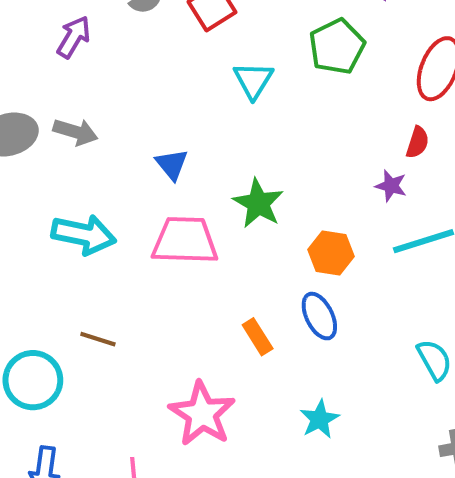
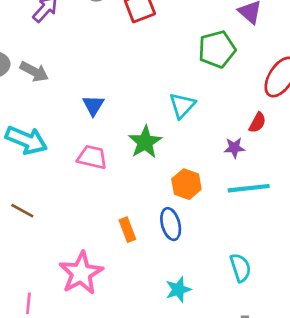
cyan triangle: (253, 80) -> (182, 105), moved
purple star: (391, 186) -> (234, 148), turned -30
pink trapezoid: (185, 241) -> (92, 157), size x0.7
cyan star: (319, 419) -> (178, 289), moved

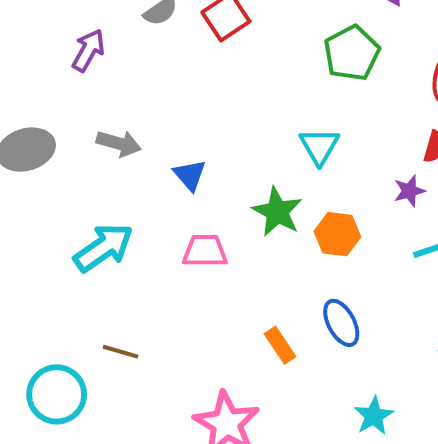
gray arrow: (34, 72) -> (119, 143), moved
cyan arrow: (26, 140) -> (104, 248), turned -45
orange hexagon: (186, 184) -> (337, 234), moved

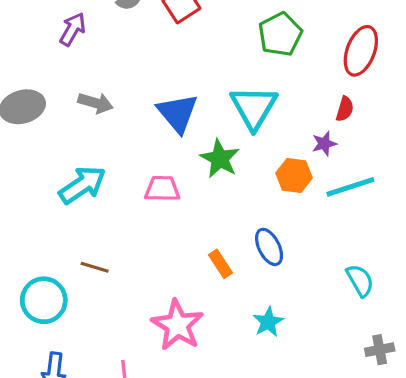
cyan triangle: (319, 146) -> (254, 107), size x1.5
blue triangle: (190, 175) -> (177, 113), moved, size x1.6
orange hexagon: (337, 234) -> (294, 175), moved
cyan star: (374, 416) -> (268, 322), moved

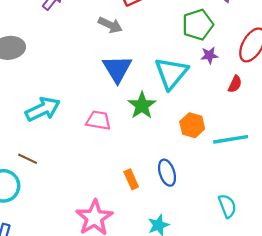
gray arrow: (96, 103) -> (110, 25), moved
purple star: (324, 144) -> (209, 55), moved
brown line: (95, 267) -> (28, 159), moved

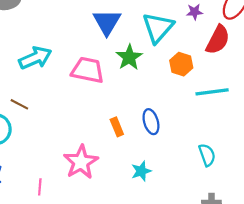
red semicircle: (235, 84) -> (218, 40), size x1.8
pink trapezoid: (98, 120) -> (88, 70), size x1.4
orange hexagon: (192, 125) -> (181, 64), moved

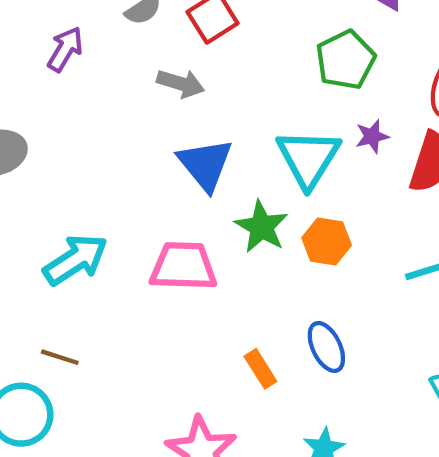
purple star: (195, 12) -> (372, 136), moved
orange hexagon: (181, 64) -> (327, 241), moved

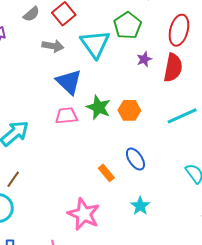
cyan triangle: (308, 158) -> (95, 44), moved
pink trapezoid: (183, 266) -> (66, 116), moved, size x0.7
brown line: (60, 357) -> (13, 179), turned -66

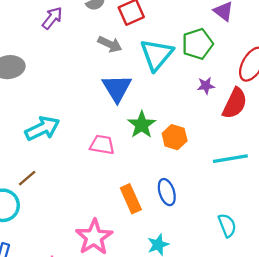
pink trapezoid: (66, 116) -> (102, 145), moved
orange rectangle: (106, 173) -> (131, 199), size x1.4

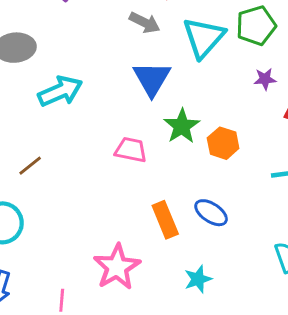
cyan arrow: (42, 128) -> (60, 91), moved
brown line: (27, 178) -> (30, 166), moved
blue ellipse: (167, 192) -> (211, 213), turned -40

